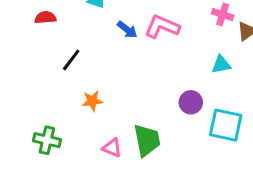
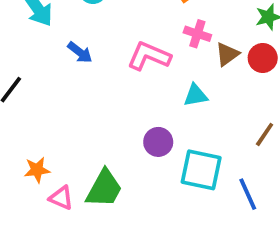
pink L-shape: (162, 27) -> (149, 56), moved
orange star: (92, 101) -> (37, 170), moved
green trapezoid: (147, 140) -> (104, 189), turned 40

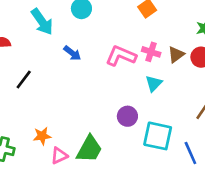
pink cross: (197, 34) -> (151, 52), moved
cyan triangle: (196, 95) -> (154, 83), turned -36
pink triangle: (61, 198) -> (59, 156), turned -48

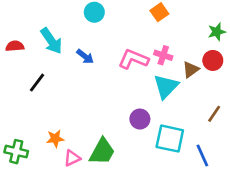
cyan arrow: (42, 22) -> (51, 41), moved
brown triangle: (176, 55) -> (191, 70), moved
cyan triangle: (154, 83) -> (166, 86), size x1.5

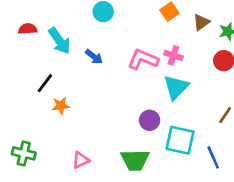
red semicircle: (15, 46) -> (28, 29), moved
brown triangle: (191, 70) -> (201, 22), moved
orange star: (55, 139) -> (61, 106), moved
green trapezoid: (102, 152) -> (135, 160), moved, turned 60

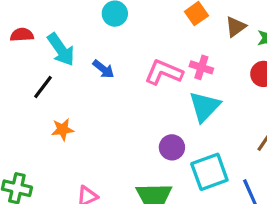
black line: (45, 83) -> (43, 87), moved
cyan square: (180, 140) -> (209, 172), turned -32

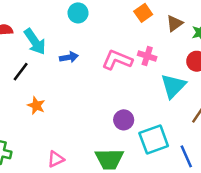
blue arrow: (103, 69) -> (69, 57), turned -48
cyan triangle: (205, 107) -> (173, 86), moved
orange star: (63, 129) -> (36, 106), turned 30

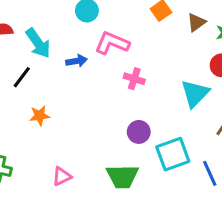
pink cross: (147, 56) -> (134, 79), moved
pink L-shape: (117, 60) -> (112, 43), moved
orange star: (36, 106) -> (40, 116), turned -30

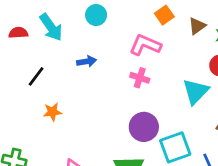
cyan arrow: (38, 43) -> (51, 27), moved
pink L-shape: (112, 43) -> (145, 45), moved
purple circle: (139, 132) -> (144, 127), size x1.4

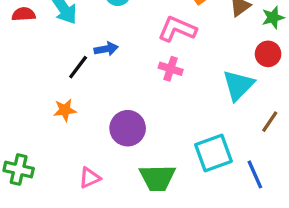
black line: (36, 76) -> (78, 67), moved
purple circle: (144, 127) -> (128, 128), moved

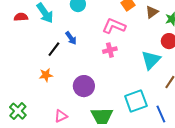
blue arrow: (106, 49) -> (71, 38), turned 64
pink cross: (171, 69) -> (110, 50), turned -32
green cross: (19, 169) -> (18, 111), turned 30

